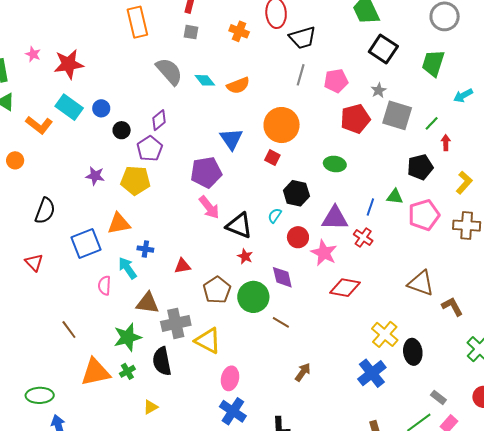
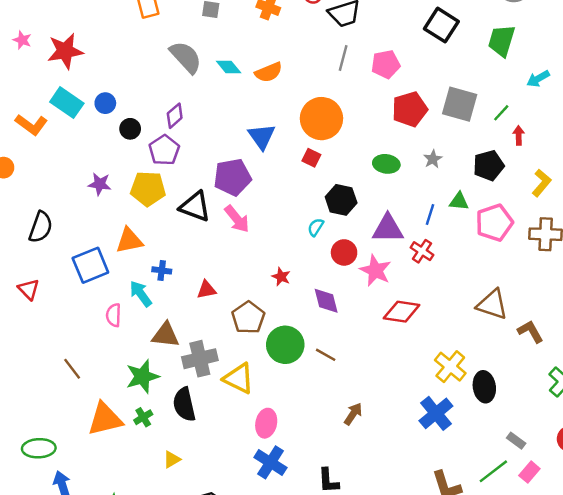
gray star: (379, 90) -> (433, 159), moved
black triangle: (239, 226) -> (195, 207), moved
green circle: (253, 297) -> (285, 345), moved

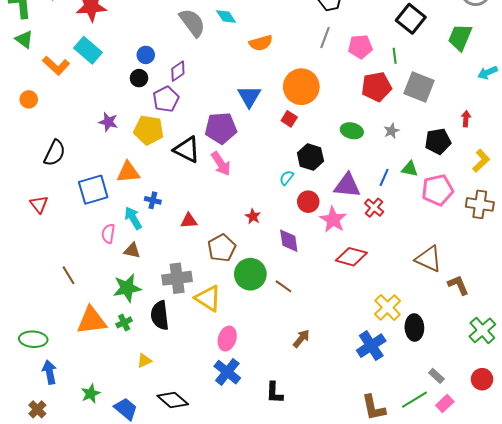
cyan diamond: (229, 67) -> (226, 17), moved
blue circle: (105, 103) -> (146, 55), moved
green line: (501, 113) -> (395, 56), moved, turned -56
brown triangle: (166, 335) -> (132, 251), moved, size x0.7

